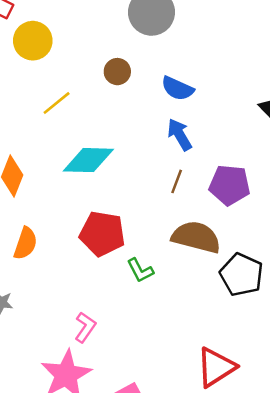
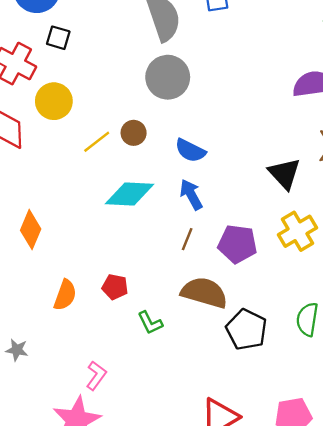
yellow line: (57, 103) -> (97, 142), moved
cyan diamond: (88, 160) -> (130, 194), moved
red pentagon: (102, 234) -> (115, 287), size x0.6
orange semicircle: (25, 243) -> (65, 295), moved

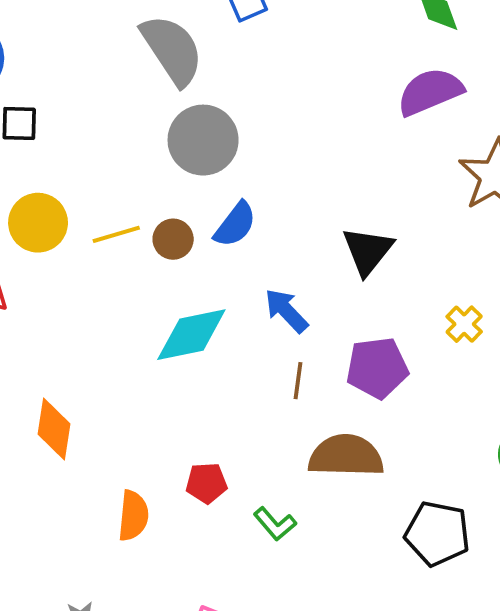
yellow line: (97, 142) -> (116, 234), moved, turned 36
blue semicircle: (190, 151) -> (235, 225), moved, turned -64
black triangle: (284, 174) -> (368, 251), moved, turned 36
yellow cross: (297, 231) -> (464, 324), size x0.6
black pentagon: (246, 330) -> (437, 534), moved

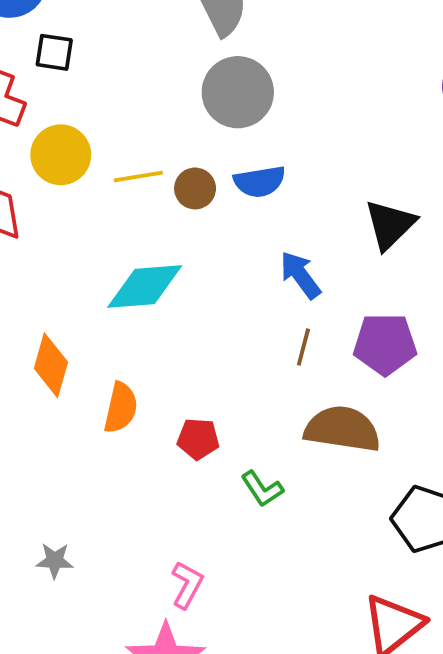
blue semicircle: (235, 225) -> (260, 182), turned 36
cyan diamond: (191, 335) -> (145, 287), moved
orange semicircle: (133, 516) -> (121, 408), moved

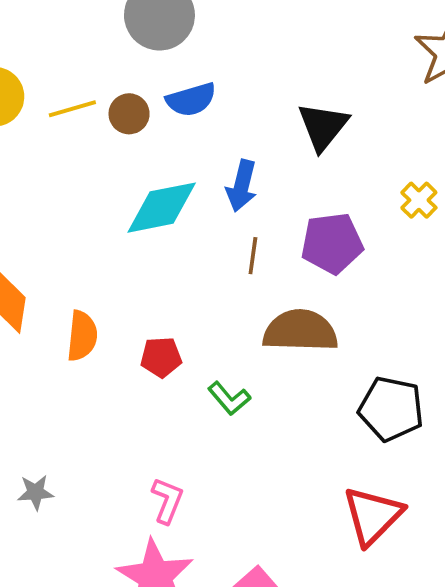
blue arrow: (300, 275) -> (242, 186), turned -123
cyan diamond: (145, 287) -> (162, 208), moved

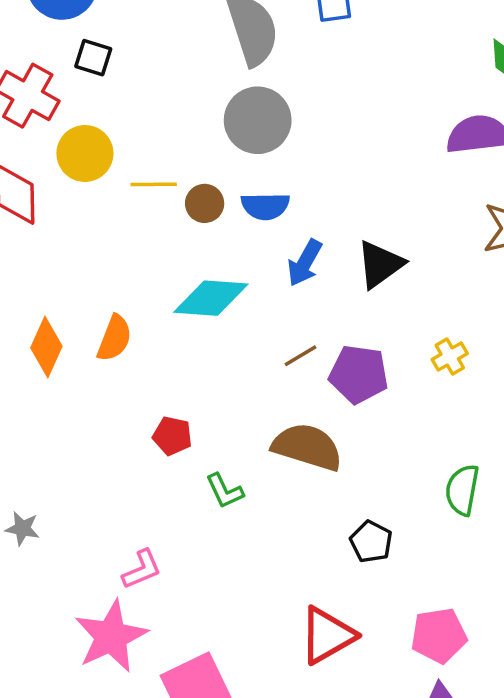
blue arrow: (242, 186) -> (305, 263), moved
brown line: (253, 256) -> (300, 356), moved, turned 36
orange semicircle: (82, 336) -> (114, 338), moved
black pentagon: (391, 409) -> (371, 542), size x0.7
pink L-shape: (167, 500) -> (142, 569), turned 30

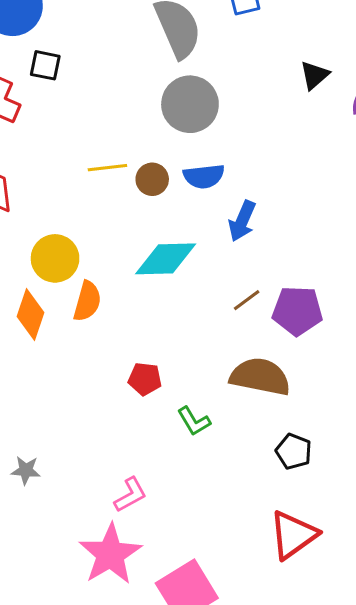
yellow circle: (85, 153) -> (55, 258), moved
black triangle: (380, 264) -> (314, 75), moved, size x0.7
black pentagon: (371, 542) -> (294, 451), moved

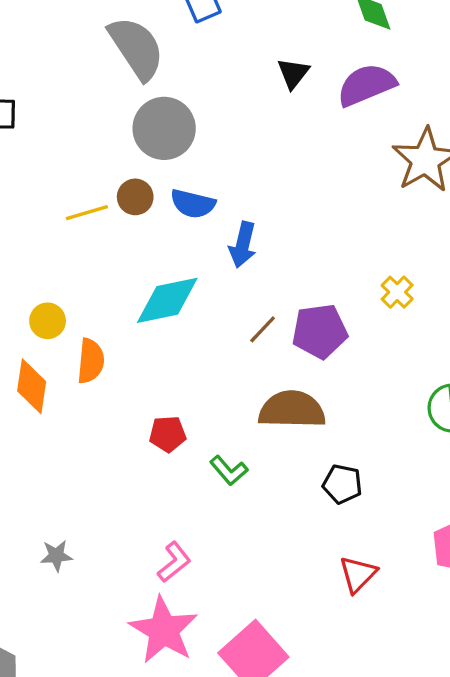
blue semicircle: (204, 176) -> (193, 204), turned 30
brown circle: (152, 179) -> (135, 197), moved
yellow circle: (55, 258) -> (48, 321), size x0.7
red triangle: (293, 535) -> (358, 574), size x0.7

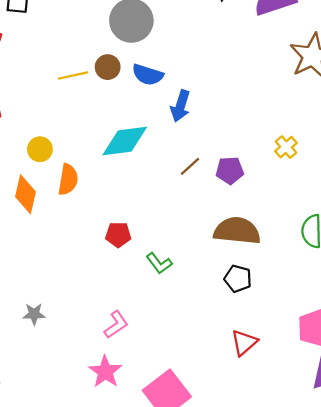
purple pentagon: (320, 331) -> (230, 170), size x0.7
brown semicircle: (292, 410) -> (237, 231), moved
pink star: (164, 630) -> (105, 372), size x0.7

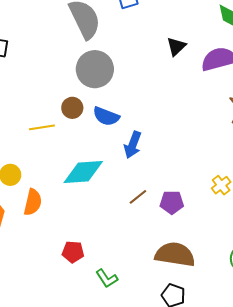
yellow line: (73, 76) -> (42, 127), moved

